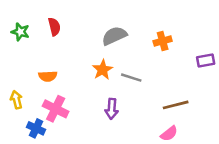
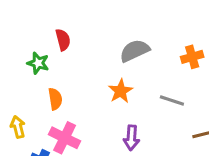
green star: (20, 32) -> (38, 63), moved
orange semicircle: (48, 76) -> (55, 99), turned -96
gray line: (131, 78) -> (172, 100), moved

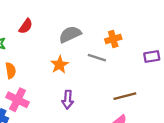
red semicircle: (63, 40) -> (26, 26), moved, turned 49
gray line: (172, 100) -> (97, 58), moved

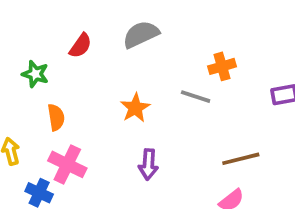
gray semicircle: (70, 34) -> (141, 34), moved

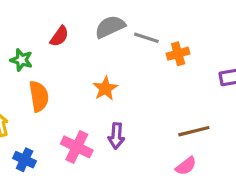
gray line: (196, 97) -> (146, 38), moved
orange semicircle: (56, 117) -> (39, 96), size x1.4
pink cross: (67, 164) -> (77, 147), moved

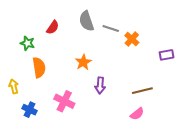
gray semicircle: (110, 27) -> (86, 21), turned -84
orange cross: (178, 54) -> (132, 39), turned -32
purple arrow: (116, 136) -> (100, 85), moved

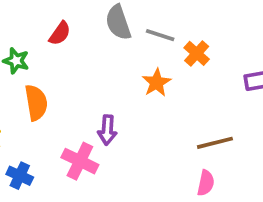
orange star: (83, 62) -> (157, 83), moved
purple arrow: (100, 85) -> (107, 130), moved
pink semicircle: (137, 114) -> (206, 183), turned -40

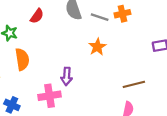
orange cross: (197, 53) -> (122, 14), moved, turned 35
pink cross: (80, 161) -> (50, 96), turned -35

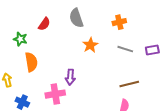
gray line: (100, 17) -> (125, 49), moved
orange star: (97, 47) -> (90, 45), moved

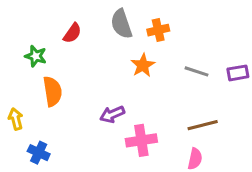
orange cross: (119, 22) -> (158, 30), moved
purple arrow: (70, 77) -> (112, 114), turned 63
pink cross: (55, 94) -> (141, 140), moved

